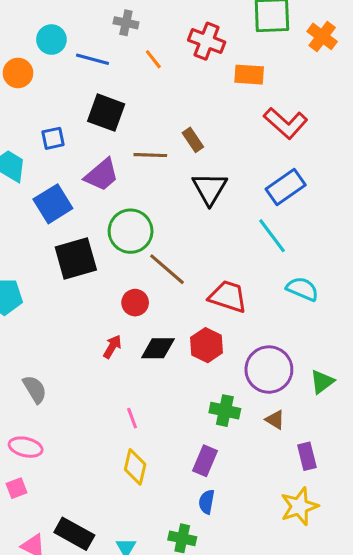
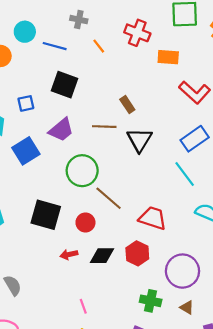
brown line: (150, 155) -> (104, 127), moved
black square: (76, 259) -> (46, 215), moved, turned 32
red arrow: (112, 347) -> (69, 254), turned -133

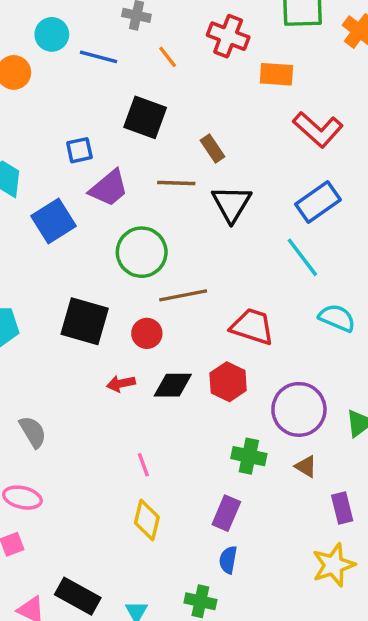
black square: (64, 85) -> (145, 117), moved
blue square: (26, 103) -> (79, 150), moved
brown line: (109, 198) -> (183, 295), turned -52

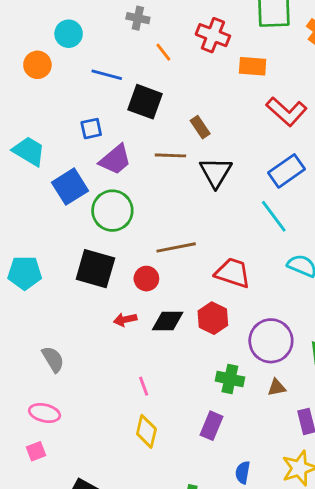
blue line: (98, 57) -> (107, 75), moved
green circle: (142, 252) -> (112, 211), moved
brown triangle: (306, 466) -> (277, 388), turned -42
blue semicircle: (228, 560) -> (243, 472), moved

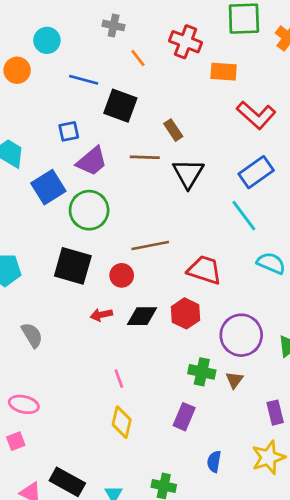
gray semicircle: (53, 359) -> (32, 335), moved
brown triangle: (277, 388) -> (234, 380), moved, turned -42

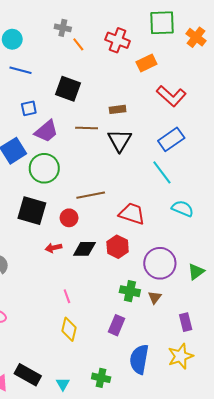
orange line: (138, 58) -> (78, 44), moved
orange rectangle: (224, 72) -> (146, 63), turned -30
blue line: (84, 80) -> (20, 70), moved
brown rectangle: (173, 130) -> (118, 109), moved, turned -63
blue semicircle: (214, 461) -> (139, 359), size x1.8

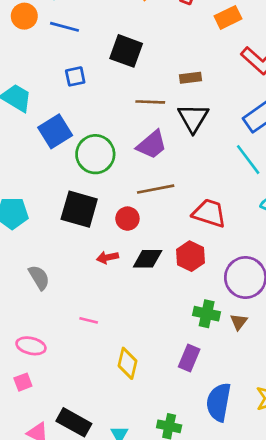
purple trapezoid: (46, 131) -> (152, 145), moved
pink line: (67, 296) -> (89, 320), moved, turned -56

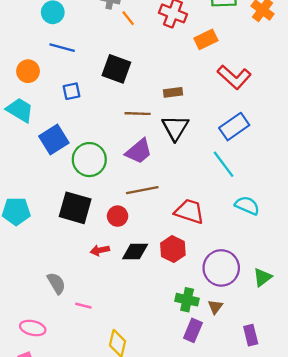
orange circle: (24, 16) -> (28, 71), moved
gray semicircle: (39, 278) -> (56, 283), moved
purple rectangle: (189, 358) -> (193, 330), moved

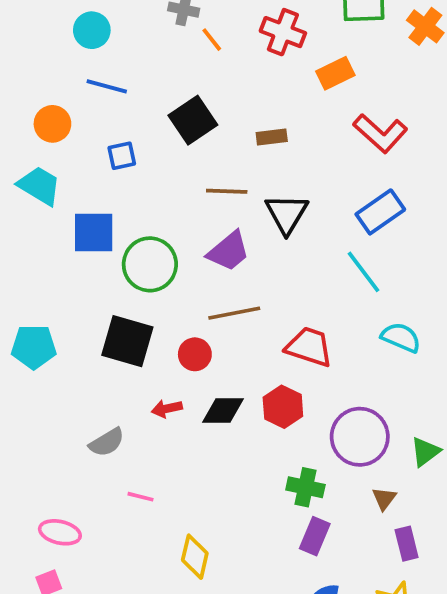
black square: (116, 69) -> (193, 120), turned 36
brown rectangle: (173, 92) -> (272, 137), moved
blue square: (54, 140) -> (94, 233), turned 32
gray semicircle: (56, 283) -> (107, 442), moved, turned 90
brown triangle: (215, 307) -> (384, 499), moved

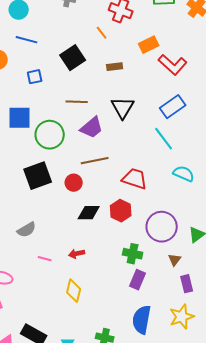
orange line: (212, 40) -> (102, 33), moved
orange rectangle: (335, 73) -> (149, 45), moved
brown line: (227, 191) -> (77, 102), moved
black square: (127, 341) -> (38, 176), turned -36
red arrow: (167, 409) -> (77, 254), moved

